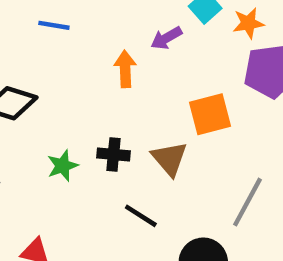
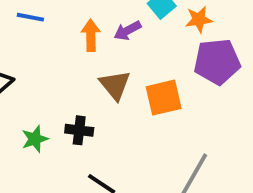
orange arrow: (125, 69) -> (91, 35), moved
brown triangle: (170, 159) -> (115, 85), moved

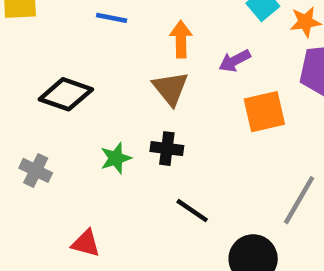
purple arrow: (127, 31) -> (235, 61), moved
brown triangle: (115, 85) -> (170, 88), moved

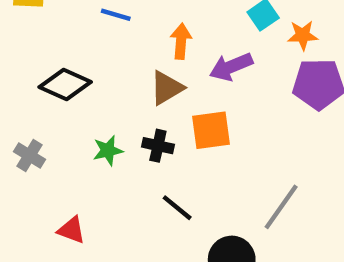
purple arrow: (235, 61) -> (231, 67), size x1.4
brown triangle: (170, 88) -> (167, 88), turned 33
orange square: (264, 112) -> (211, 130), moved

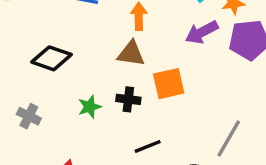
purple arrow: (231, 67) -> (202, 32), moved
brown triangle: (167, 88) -> (131, 54), turned 44
black line: (177, 208) -> (148, 146), turned -56

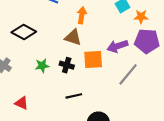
purple arrow: (202, 32) -> (117, 46), moved
gray line: (229, 138) -> (128, 74), moved

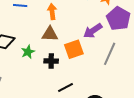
purple pentagon: (147, 41) -> (118, 19), turned -30
green star: (42, 66) -> (28, 52), moved

